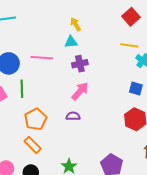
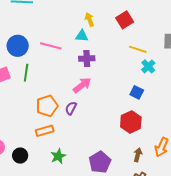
red square: (131, 17) -> (125, 20), moved
purple semicircle: (73, 116) -> (71, 108), turned -72
orange pentagon: (36, 119) -> (47, 106), moved
orange rectangle: (33, 145) -> (45, 131), moved, turned -72

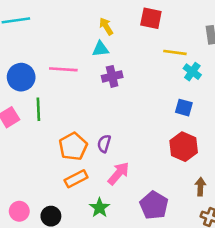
red square: (125, 20) -> (151, 18), turned -36
pink arrow: (82, 85) -> (118, 173), moved

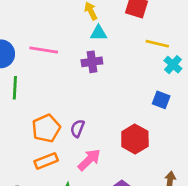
cyan triangle: (100, 49) -> (99, 33), moved
red hexagon: (184, 147) -> (135, 139), moved

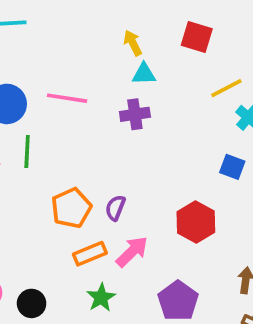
yellow line: (157, 44) -> (226, 88), turned -40
orange rectangle: (46, 161) -> (90, 254), moved

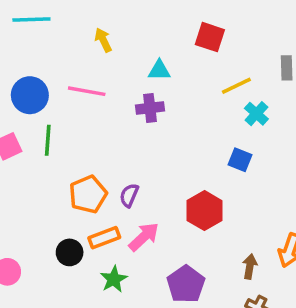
yellow arrow: (133, 43) -> (103, 40), moved
black circle: (32, 303) -> (70, 252), moved

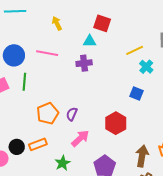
red square: (210, 37) -> (102, 23), moved
orange rectangle: (104, 238) -> (38, 144), moved
black circle: (70, 252) -> (17, 147), moved
brown arrow: (250, 267) -> (142, 156), size x1.5

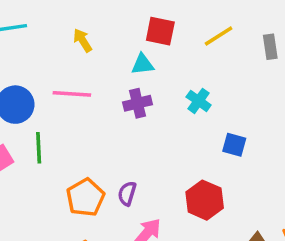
yellow line: (135, 50) -> (219, 36), moved
cyan cross: (146, 67) -> (199, 101), moved

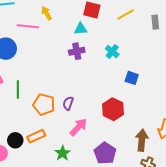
pink line: (72, 94) -> (28, 26), moved
green line: (39, 148) -> (18, 90), moved
orange pentagon: (85, 198) -> (44, 104), turned -30

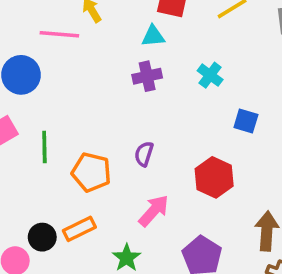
purple semicircle: (68, 103) -> (144, 154), moved

